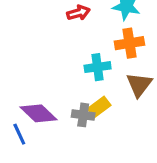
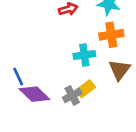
gray cross: (83, 115) -> (72, 95), turned -36
blue line: (19, 134) -> (18, 77), moved

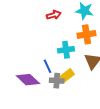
blue line: (18, 77) -> (47, 66), moved
gray cross: (72, 95) -> (57, 81), turned 32

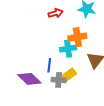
orange cross: (87, 34) -> (77, 37), moved
blue line: (47, 66) -> (49, 65), turned 32

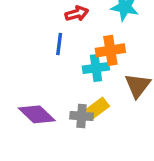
blue line: (49, 65) -> (59, 44), moved

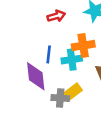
blue line: (59, 44) -> (49, 54), moved
purple diamond: (37, 114) -> (36, 76), moved, turned 40

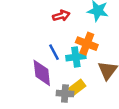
orange cross: (83, 46) -> (87, 44), turned 30
blue line: (49, 54) -> (54, 52), turned -35

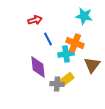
red arrow: (61, 16) -> (35, 20), moved
blue line: (54, 52) -> (48, 39), moved

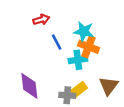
cyan star: (84, 16) -> (84, 31), moved
brown triangle: (92, 65) -> (109, 86), moved
purple diamond: (38, 67) -> (29, 86), moved

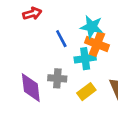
red arrow: (41, 20) -> (32, 14), moved
gray cross: (67, 95) -> (57, 78), moved

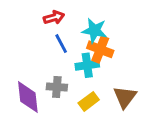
red arrow: (32, 14) -> (54, 17), moved

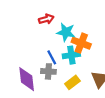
cyan star: (94, 31) -> (66, 32), moved
blue line: (61, 44) -> (52, 57), moved

